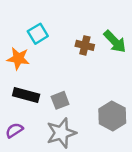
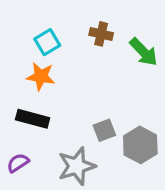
brown cross: (85, 45) -> (101, 34), moved
orange star: (18, 58) -> (41, 76), moved
gray square: (60, 100) -> (104, 130), moved

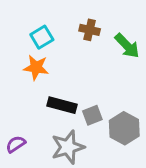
black rectangle: (33, 119) -> (62, 105), moved

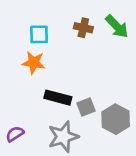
cyan square: (42, 37) -> (39, 34), turned 30
green arrow: (127, 46) -> (117, 26), moved

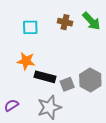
orange star: (34, 63) -> (26, 61), moved
gray hexagon: (116, 119) -> (90, 80), moved

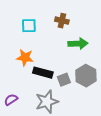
green arrow: (91, 21) -> (78, 44), moved, turned -48

